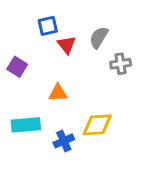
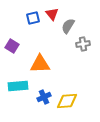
red triangle: (67, 45) -> (52, 14), moved
orange triangle: (58, 93) -> (40, 64), size x1.5
yellow diamond: (97, 125) -> (67, 101), moved

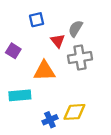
red triangle: (52, 14) -> (58, 41), moved
gray cross: (83, 44) -> (80, 57), moved, size x1.5
blue cross: (44, 97) -> (50, 120), moved

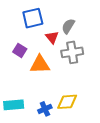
blue square: (37, 20) -> (33, 18), size x1.5
purple square: (13, 51) -> (20, 50), moved
cyan rectangle: (20, 95) -> (14, 105), moved

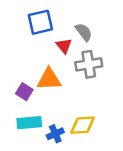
gray semicircle: (68, 26) -> (84, 32), turned 112
purple square: (20, 50) -> (24, 92), moved
cyan rectangle: (14, 105) -> (29, 123), moved

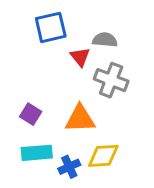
gray semicircle: (84, 32) -> (105, 40), turned -48
gray cross: (89, 64) -> (111, 80), turned 30
orange triangle: (49, 79) -> (80, 119), moved

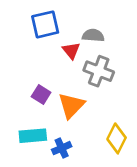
purple square: (31, 114) -> (41, 94), moved
orange triangle: (80, 119) -> (71, 105), turned -44
yellow diamond: (103, 156) -> (117, 138), moved, turned -60

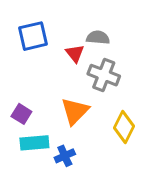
blue square: (45, 24) -> (33, 36), moved
purple square: (41, 94) -> (21, 114), moved
yellow diamond: (117, 138) -> (124, 127), moved

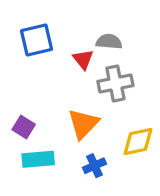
gray cross: (104, 75) -> (115, 84), turned -32
yellow diamond: (124, 127) -> (138, 141), turned 52
blue cross: (65, 156) -> (94, 166), moved

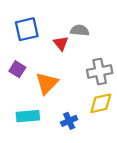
gray cross: (115, 84) -> (100, 72), moved
orange triangle: (83, 124) -> (47, 83), moved
purple square: (24, 127) -> (17, 69), moved

